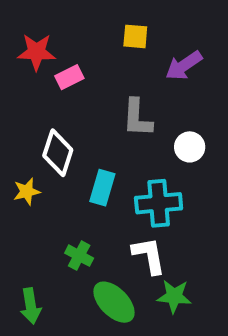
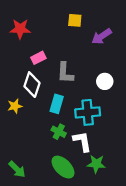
pink rectangle: (69, 77) -> (38, 58), moved
gray L-shape: (137, 118) -> (65, 73), moved
green cross: (79, 256) -> (59, 132), moved
green arrow: (31, 306) -> (17, 169), turned -36

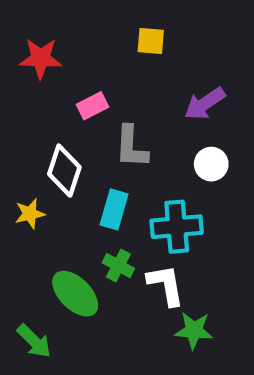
purple arrow: (102, 36) -> (205, 104), moved
pink rectangle: (38, 58) -> (92, 106), moved
green ellipse: (63, 167) -> (75, 294), moved

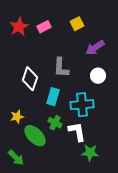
yellow square: (151, 41) -> (77, 24), moved, turned -32
red star: (41, 58) -> (19, 27), turned -30
pink rectangle: (92, 106) -> (44, 27), moved
yellow star: (30, 214) -> (17, 117), moved

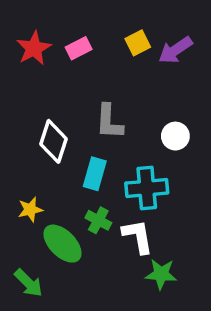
purple arrow: (95, 48) -> (175, 50), moved

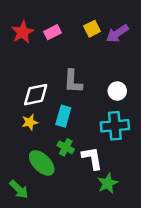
white diamond: (54, 141) -> (36, 95), turned 60
cyan cross: (147, 188) -> (115, 126), moved
yellow star: (30, 210) -> (30, 122), moved
green star: (161, 274) -> (108, 183), turned -30

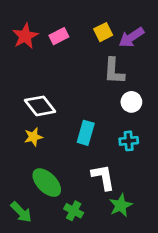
gray L-shape: (73, 81) -> (114, 71), moved
white diamond: (36, 95) -> (40, 106), turned 64
cyan rectangle: (63, 116) -> (86, 133), moved
cyan cross: (115, 126) -> (129, 141), size x0.6
green cross: (66, 147) -> (74, 211), moved

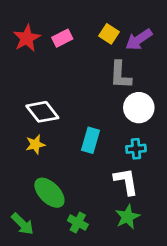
yellow square: (103, 32) -> (109, 34), turned -30
white circle: (131, 102) -> (139, 108), size x1.4
white L-shape: (103, 177) -> (126, 181), moved

